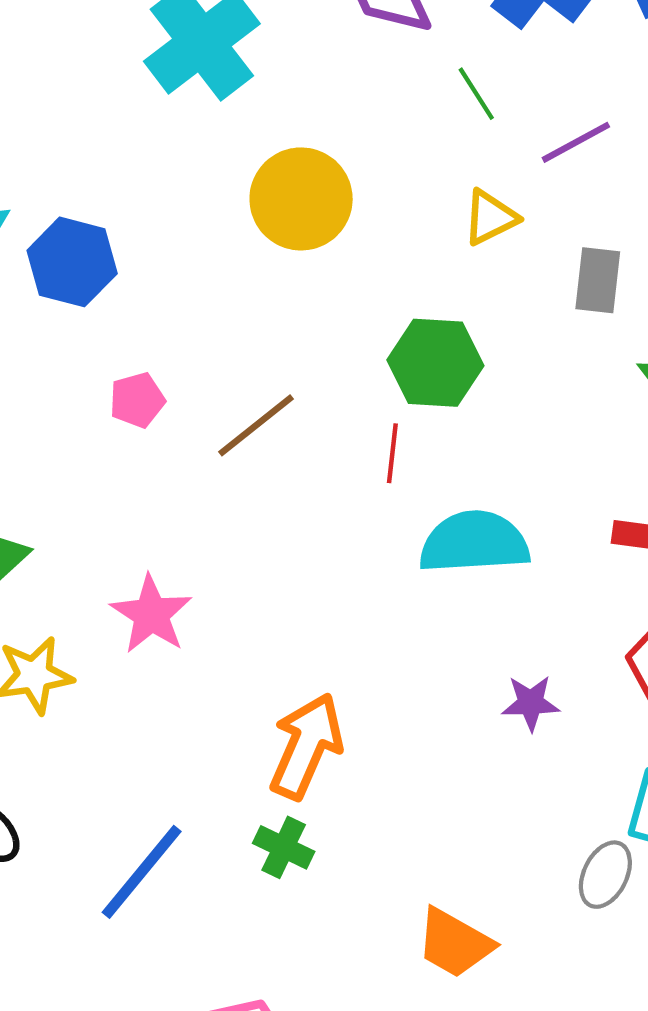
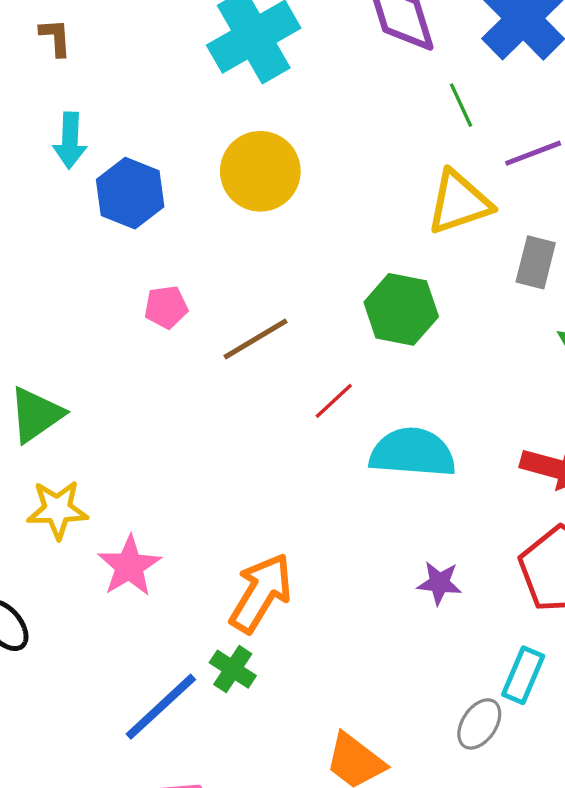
yellow circle: (301, 199) -> (260, 171), moved
yellow triangle: (490, 217) -> (459, 202), size x1.5
red line: (392, 453) -> (334, 401), moved, turned 33
pink star: (151, 614) -> (129, 566), moved
blue line: (142, 872) -> (161, 707), moved

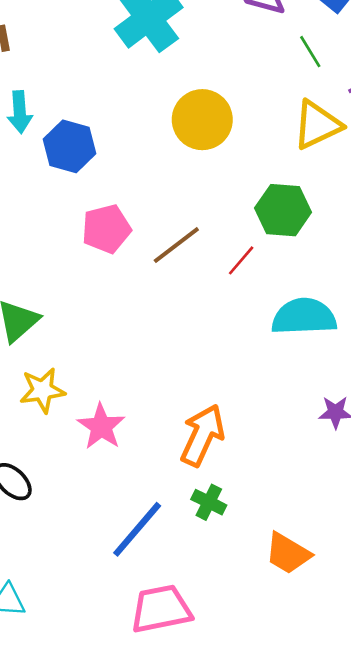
yellow circle: (260, 171) -> (202, 120), moved
pink pentagon: (166, 307) -> (106, 229), size x1.5
red line: (334, 401) -> (241, 260), moved
green cross: (233, 669) -> (209, 502), moved

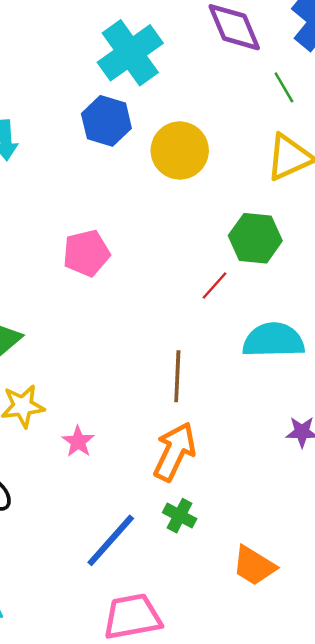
blue hexagon: (69, 146) -> (106, 121), moved
brown line: (176, 245) -> (177, 376), moved, turned -51
pink star: (101, 426) -> (78, 442), size x0.7

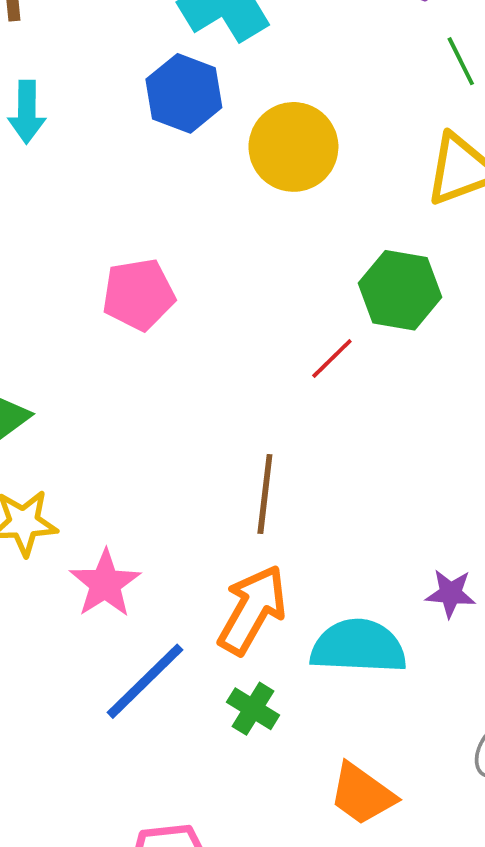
cyan semicircle: (273, 340) -> (358, 646), moved
pink star: (78, 442) -> (105, 584), size x1.4
blue line: (111, 540) -> (145, 681), moved

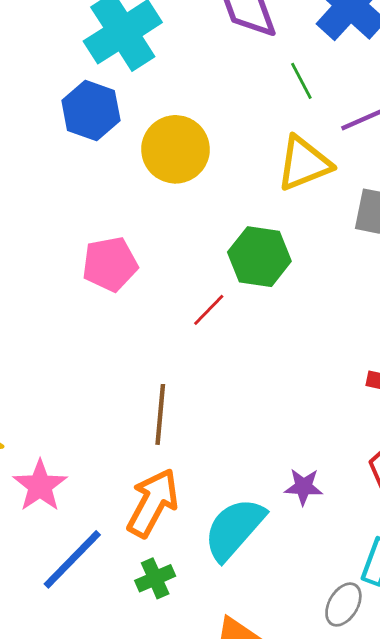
pink pentagon: (139, 294) -> (110, 264), moved
cyan semicircle: (358, 646) -> (234, 529), turned -50
green cross: (253, 709) -> (155, 578), turned 36

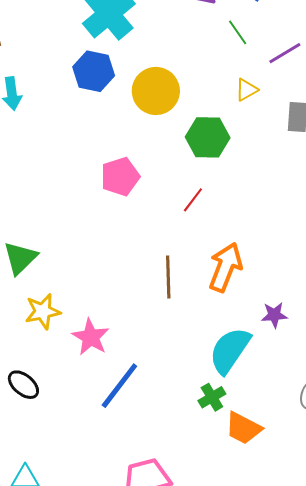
yellow triangle: (304, 163) -> (246, 90), size x0.6
green hexagon: (259, 257) -> (208, 137), moved
orange arrow: (153, 503) -> (225, 267), moved
green cross: (155, 578) -> (212, 397), moved

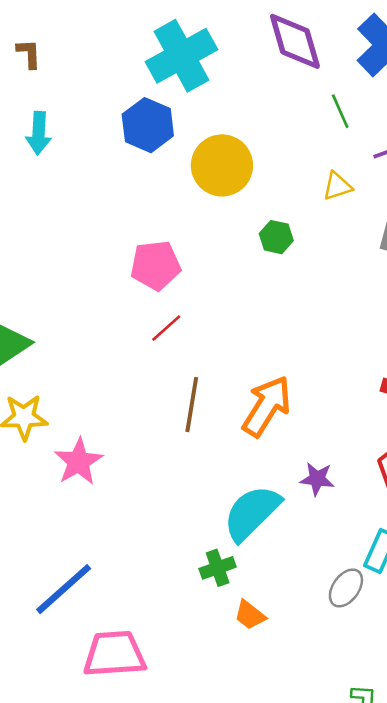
green hexagon: (208, 137) -> (276, 237), size x0.6
red line: (193, 200) -> (166, 328), moved
blue line: (119, 386) -> (64, 589), moved
orange trapezoid: (243, 428) -> (250, 615), size x0.7

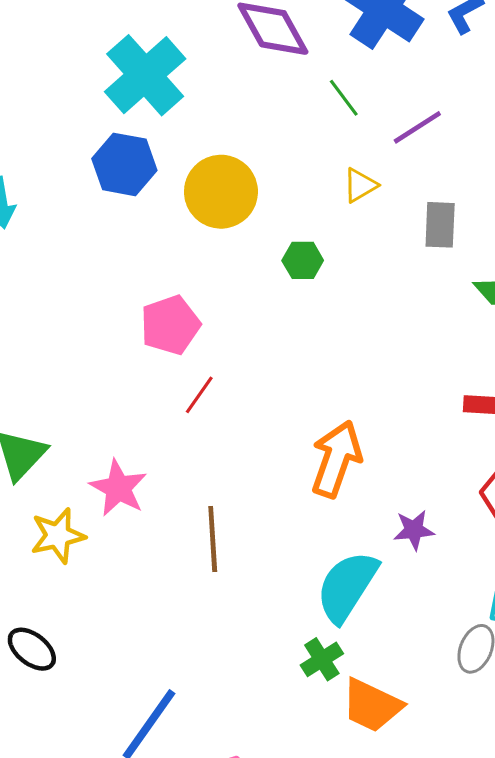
brown line: (192, 405) -> (213, 539), moved
pink star: (79, 462) -> (118, 488), moved
orange trapezoid: (250, 615) -> (372, 705), size x1.6

